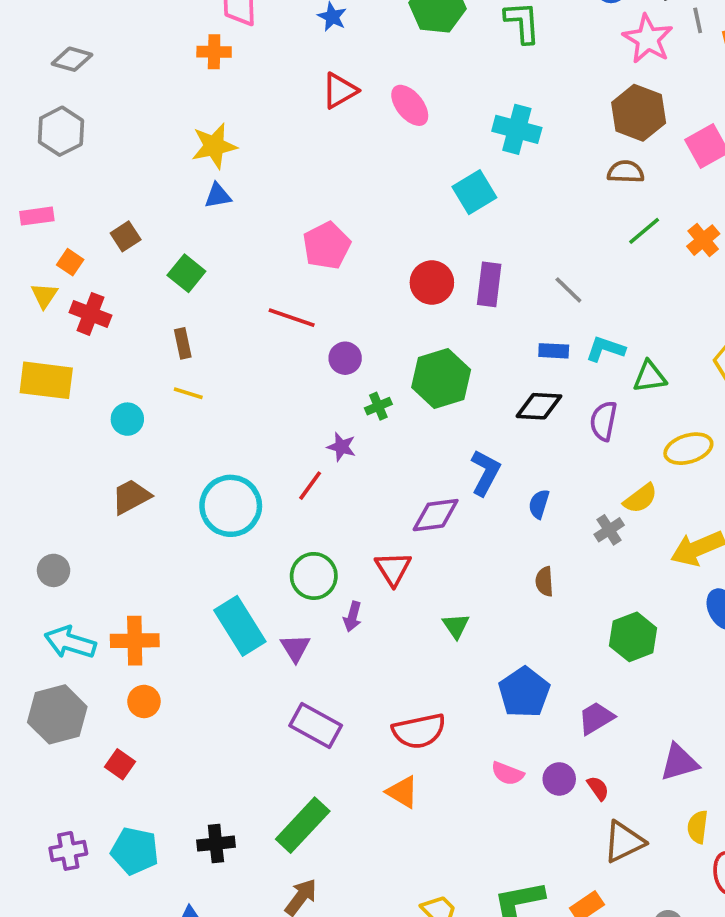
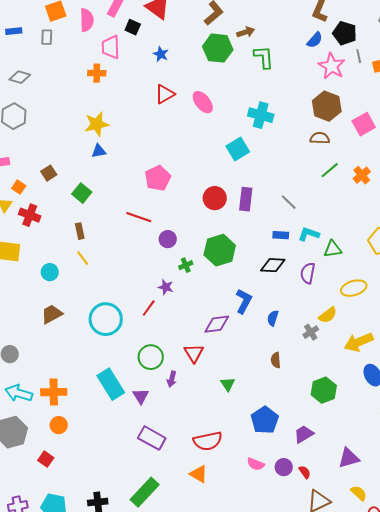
yellow line: (188, 393) -> (83, 258), turned 35
yellow semicircle: (698, 827) -> (359, 493), turned 126

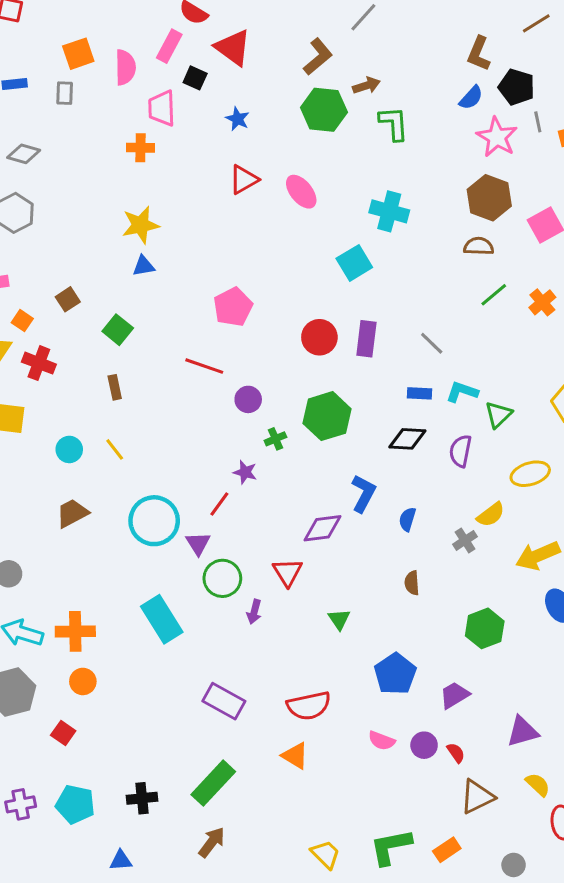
green triangle: (333, 249) -> (498, 415), turned -36
yellow line: (83, 258) -> (115, 449), moved
purple triangle: (141, 396) -> (198, 543), moved

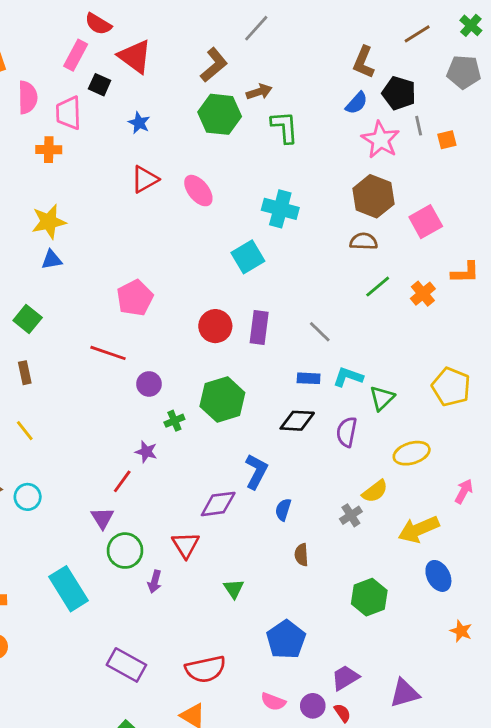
pink semicircle: (125, 67) -> (28, 97), moved
blue semicircle: (407, 519) -> (283, 510), moved
cyan circle: (154, 521) -> (28, 497), moved, size x0.6
purple trapezoid: (454, 695) -> (345, 678), moved

